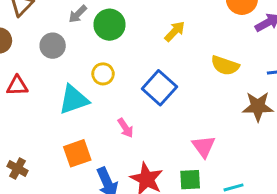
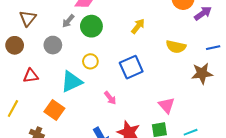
blue square: (159, 88) -> (131, 67), turned 30
orange square: (77, 153) -> (54, 110), moved, turned -30

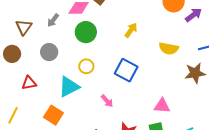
gray arrow: (68, 21) -> (53, 20), moved
blue square: (131, 67) -> (126, 70), turned -35
pink triangle: (167, 105) -> (162, 106), turned -42

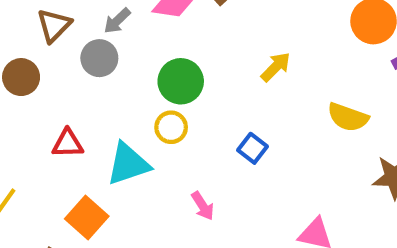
green circle: (86, 32) -> (181, 81), moved
gray circle: (49, 52) -> (99, 58), moved
blue square: (126, 70) -> (253, 148), size x0.6
red triangle: (29, 83) -> (68, 143), moved

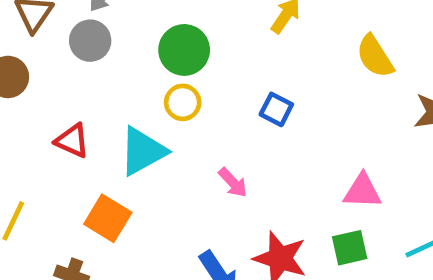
yellow semicircle: (348, 117) -> (375, 56), turned 48
red triangle: (68, 143) -> (72, 141), turned 36

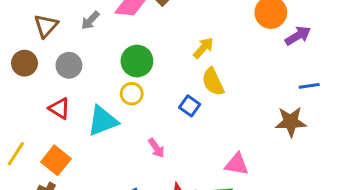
gray circle: (90, 41) -> (69, 65), moved
yellow semicircle: (375, 56) -> (213, 82), moved
orange square: (108, 218) -> (56, 160), moved

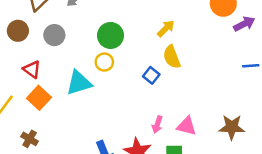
red triangle: (59, 108) -> (32, 69), moved
brown star: (291, 122) -> (232, 127), moved
pink arrow: (156, 148) -> (157, 125), moved, turned 49
orange square: (56, 160) -> (39, 98), moved

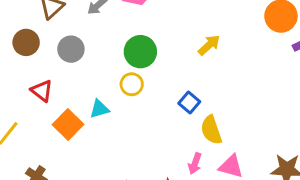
yellow semicircle: (172, 57) -> (211, 130), moved
cyan triangle: (79, 83) -> (99, 109), size x0.6
orange square: (39, 98) -> (68, 125), moved

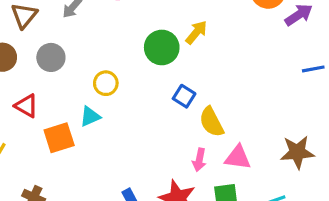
green circle: (140, 52) -> (162, 47), moved
yellow circle: (132, 84) -> (106, 83), moved
orange square: (68, 125) -> (59, 138), turned 36

